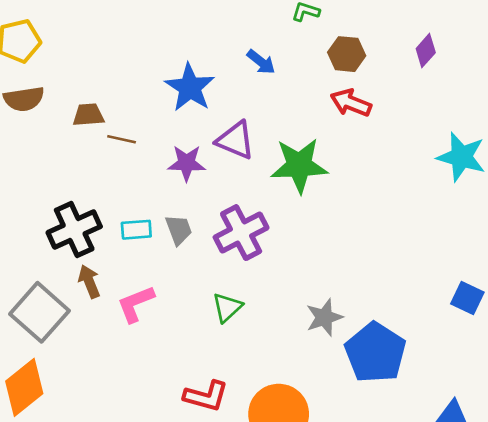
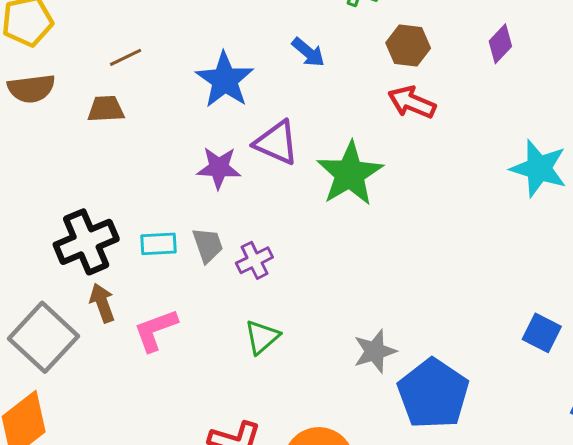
brown line: (122, 139) -> (126, 57), moved, turned -40
green star: (299, 165) -> (350, 174), turned -30
purple cross: (241, 233) -> (254, 260), moved, size x0.6

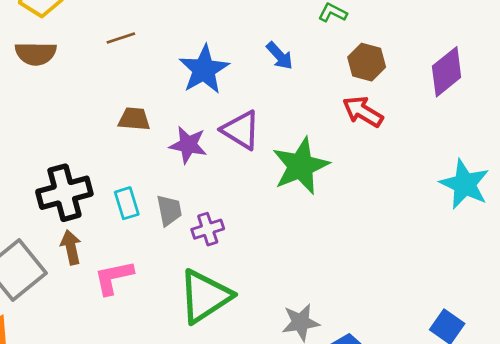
purple diamond: (500, 44) -> (447, 72), size x1.5
brown trapezoid: (106, 109) -> (134, 119), moved
cyan rectangle: (159, 244) -> (127, 203), turned 68
green triangle: (262, 337) -> (205, 296), size x1.8

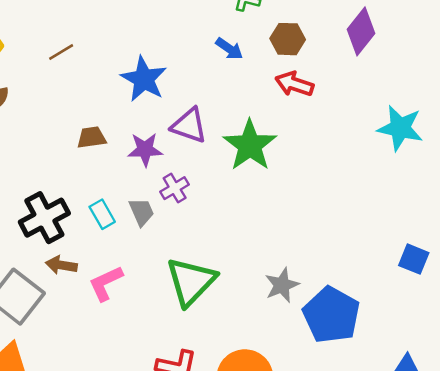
brown line: (121, 38) -> (61, 52), moved
blue arrow: (280, 56) -> (229, 49), moved
purple cross: (208, 229) -> (175, 188), moved
brown arrow: (71, 247) -> (61, 265), turned -56

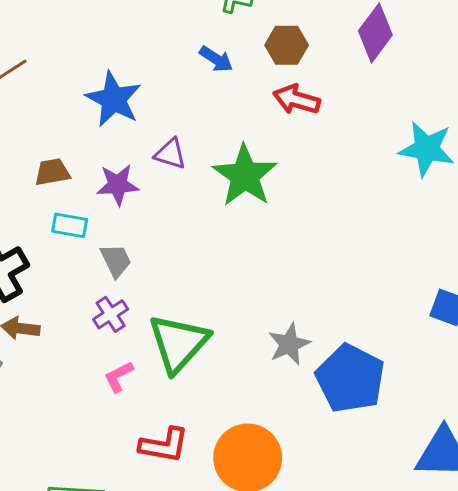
purple triangle: (189, 125) -> (170, 154), size x0.7
purple cross: (175, 188) -> (111, 314), moved
cyan rectangle: (102, 214) -> (70, 225), moved, turned -48
pink L-shape: (106, 283) -> (119, 377), moved, size x0.7

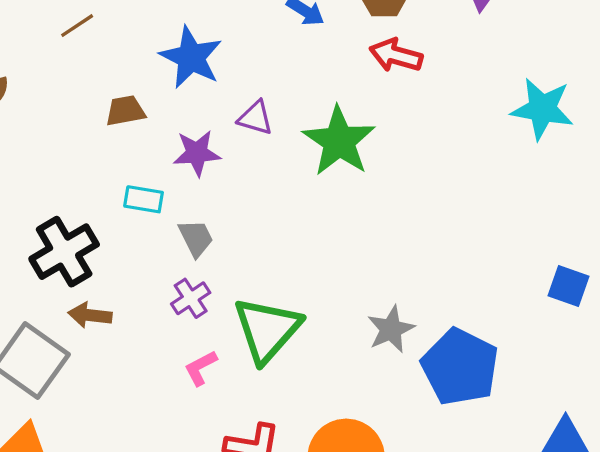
brown trapezoid: (52, 172) -> (125, 111), moved

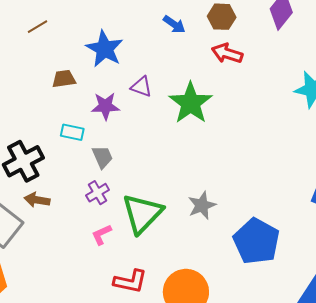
gray star: (391, 329) -> (202, 205), moved

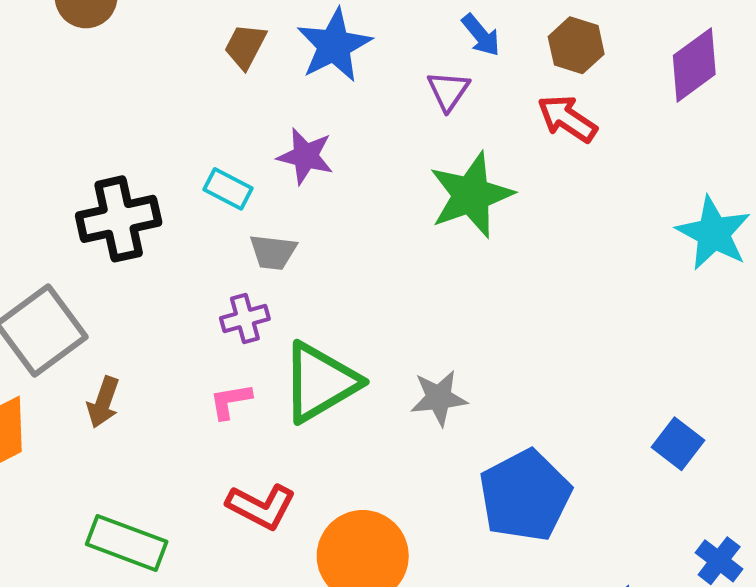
brown trapezoid: (64, 79) -> (245, 46), moved, turned -70
purple triangle: (141, 87) -> (448, 91), moved, turned 30
gray trapezoid: (102, 157) -> (273, 252), turned 105
brown arrow: (37, 200) -> (103, 402), moved, turned -95

